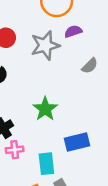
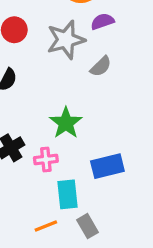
gray semicircle: (90, 66) -> (101, 66), moved
pink cross: (15, 150) -> (46, 159), moved

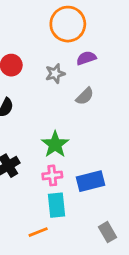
gray star: (66, 40) -> (55, 74), size x0.6
pink cross: (46, 159) -> (52, 175), moved
gray rectangle: (87, 226) -> (107, 232), moved

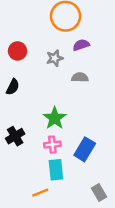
gray semicircle: (85, 96) -> (80, 77), turned -133
blue rectangle: (90, 181) -> (85, 149), turned -45

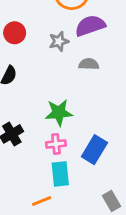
purple semicircle: (81, 45) -> (90, 26), size x1.5
green star: (55, 118) -> (59, 113), turned 30

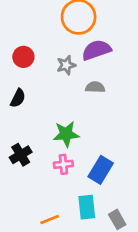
cyan rectangle: (60, 174) -> (87, 207), moved

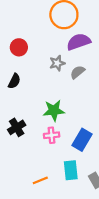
gray star: (66, 65) -> (57, 63), moved
gray semicircle: (95, 87) -> (77, 72), turned -42

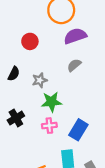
red circle: (19, 47) -> (30, 41), moved
gray star: (57, 63) -> (40, 80), moved

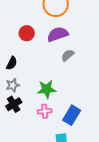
purple semicircle: (75, 36) -> (58, 34), moved
gray star: (40, 80) -> (13, 85), moved

